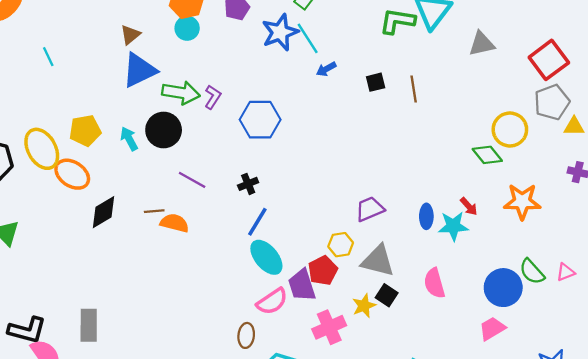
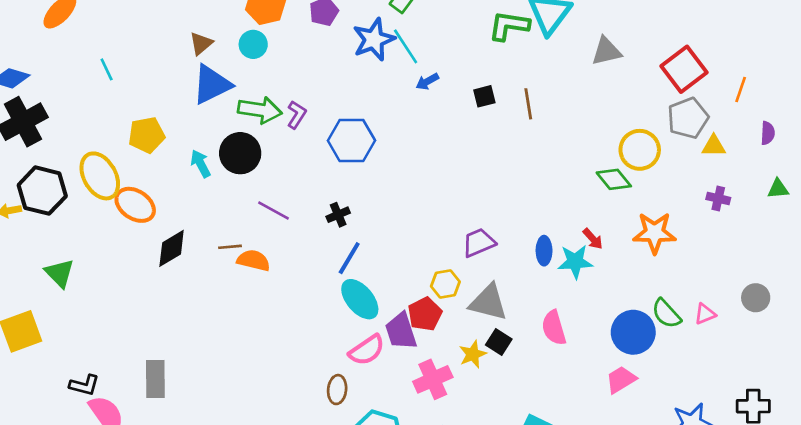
cyan circle: (187, 28) -> (253, 44), moved
yellow pentagon: (85, 131) -> (147, 135), moved
black L-shape: (27, 330) -> (84, 385), size x0.7

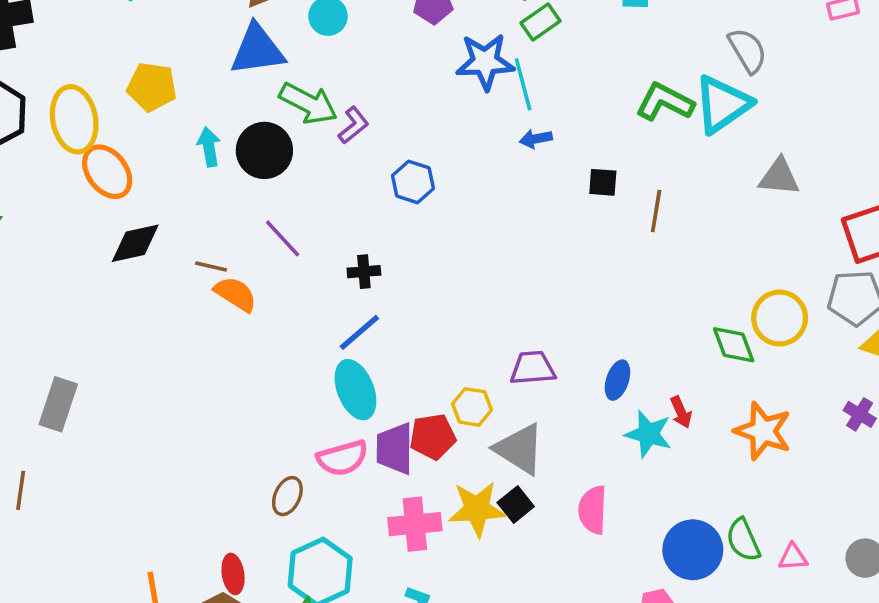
blue hexagon: (351, 140) -> (413, 182), size x0.7
blue ellipse: (544, 251) -> (617, 380), moved
yellow star: (473, 354) -> (477, 509), size x1.5

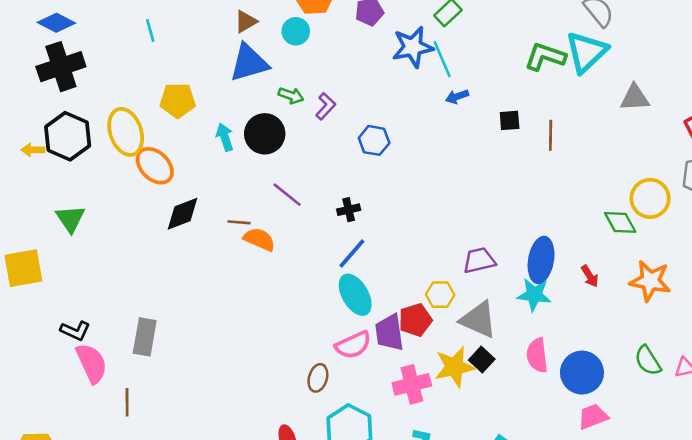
green arrow: (308, 103) -> (291, 96), size x0.6
blue ellipse: (617, 380) -> (541, 260), size x1.6
cyan star: (648, 434) -> (534, 295), moved
blue circle: (693, 550) -> (582, 373), moved

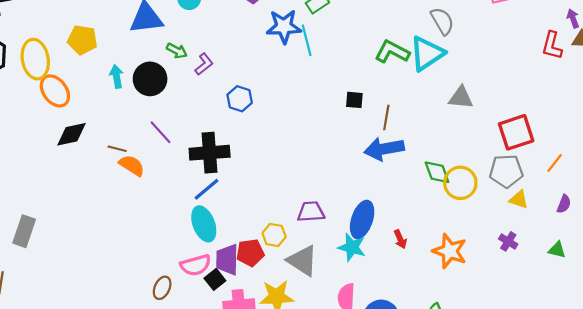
blue arrow: (457, 97) -> (384, 149), moved, size x2.0
black cross: (349, 210) -> (210, 153), size x2.0
green diamond: (620, 222) -> (437, 172), moved
black square: (482, 360) -> (215, 279), moved

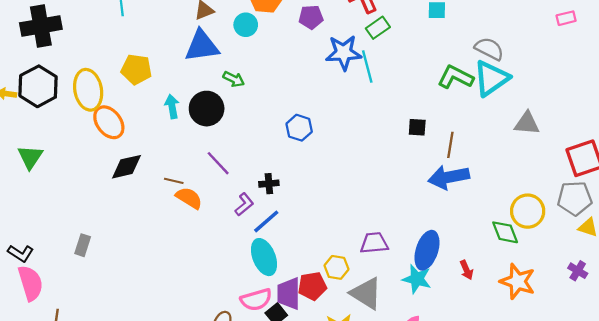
gray semicircle: (442, 21) -> (489, 49), moved, turned -32
purple L-shape: (204, 64) -> (244, 204), moved
black cross: (210, 153) -> (269, 184), size x0.5
green diamond: (437, 172) -> (505, 232), moved
gray rectangle: (24, 231) -> (83, 245), moved, size x0.7

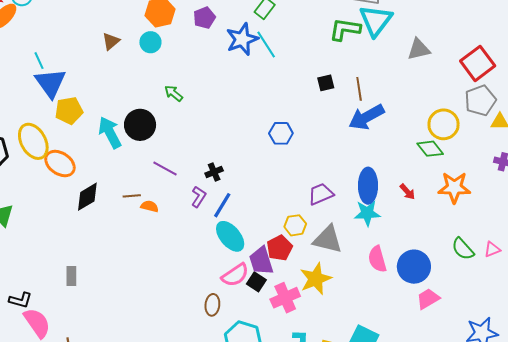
blue triangle: (202, 46) -> (51, 83), moved, turned -40
green arrow: (234, 79) -> (174, 93), moved, turned -150
cyan arrow: (172, 106) -> (110, 133), size x1.5
blue hexagon: (299, 128) -> (281, 133), moved
orange semicircle: (189, 198) -> (150, 206), size x0.7

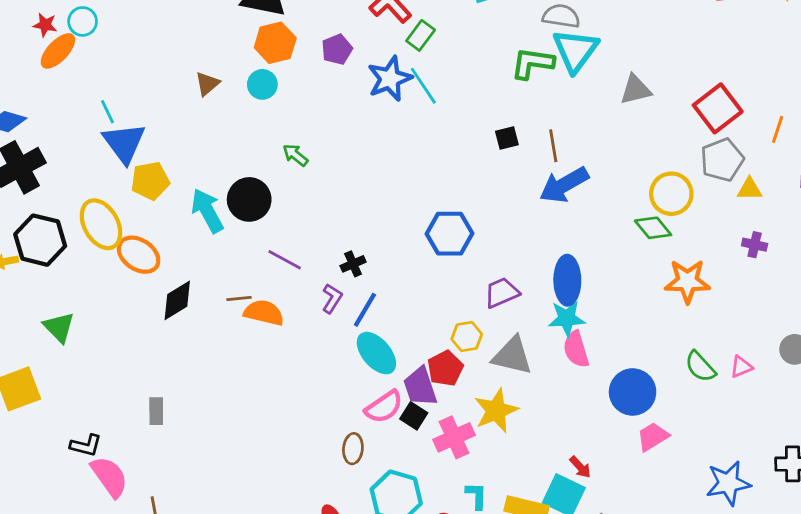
blue hexagon: (281, 133) -> (450, 234), moved, size x1.4
red arrow: (407, 192) -> (580, 467), moved
orange semicircle: (150, 206) -> (264, 313), size x1.6
pink semicircle: (377, 259) -> (576, 349), moved

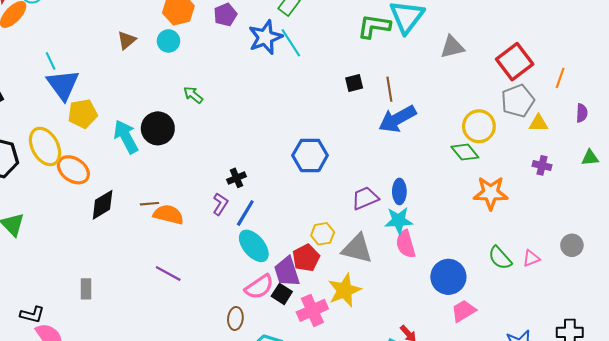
purple line: (285, 260) -> (168, 274), moved
blue ellipse: (567, 280) -> (399, 191), size x0.7
purple trapezoid: (502, 293) -> (365, 198), moved

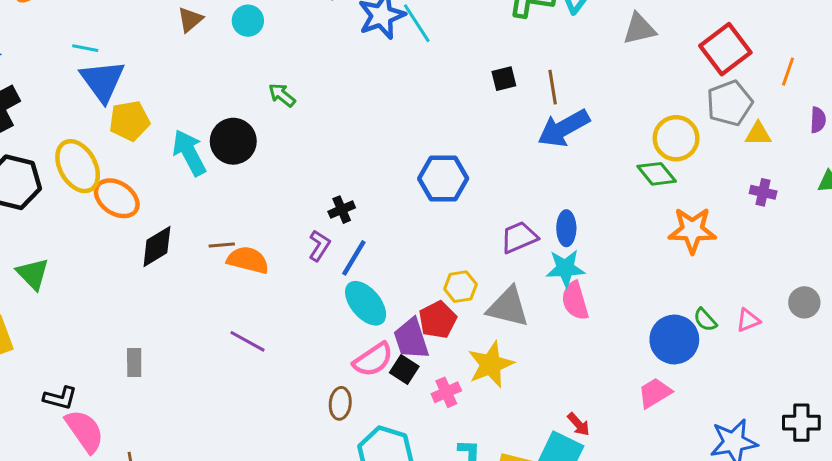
cyan line: (51, 61) -> (85, 48), turned -54
green semicircle: (500, 258) -> (705, 320), size x0.7
blue circle: (448, 277) -> (674, 339), moved
pink cross: (312, 310) -> (446, 392), size x0.7

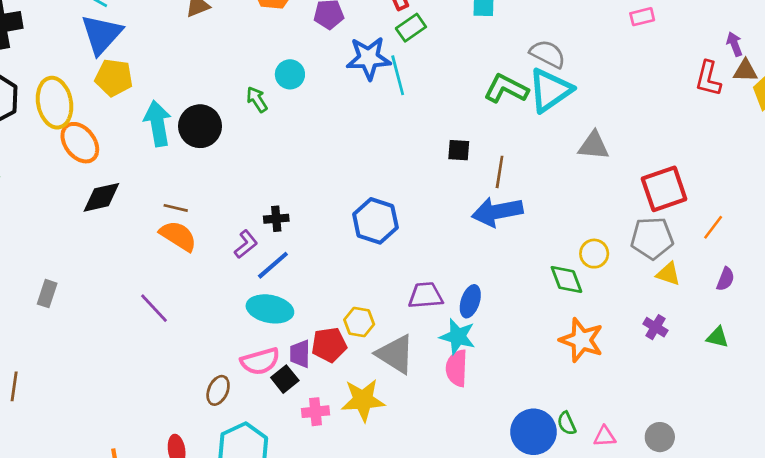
cyan circle: (248, 21) -> (290, 74), moved
yellow circle: (676, 138) -> (594, 254), size x0.7
brown line: (222, 245) -> (176, 208), moved
cyan ellipse: (366, 303) -> (270, 309), turned -57
purple trapezoid: (411, 339) -> (300, 354), size x0.7

